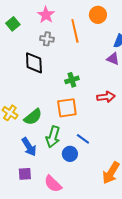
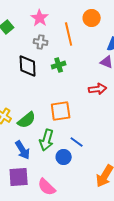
green cross: (72, 80) -> (59, 65), moved
red arrow: (106, 97) -> (98, 89), moved
purple square: (25, 174) -> (19, 177), size x1.5

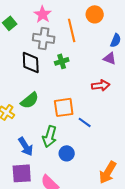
gray cross: (41, 42) -> (44, 38), size x1.5
green semicircle: (27, 120) -> (30, 100), moved
blue line: (77, 142) -> (85, 122), moved

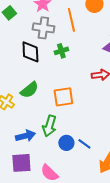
blue line: (85, 122) -> (84, 144), moved
blue arrow: (26, 146) -> (25, 136), turned -72

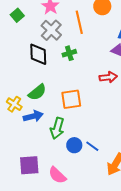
gray cross: (43, 28) -> (51, 30), turned 35
blue arrow: (25, 136) -> (33, 116), moved

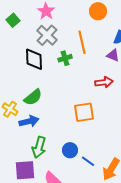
orange line: (79, 22) -> (82, 42), moved
orange square: (71, 99) -> (84, 112), moved
green arrow: (57, 128) -> (39, 147), moved
blue line: (92, 146) -> (88, 161), moved

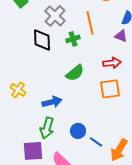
green semicircle: (33, 97) -> (75, 73), moved
orange square: (84, 112) -> (110, 89), moved
blue arrow: (29, 121) -> (52, 102), moved

